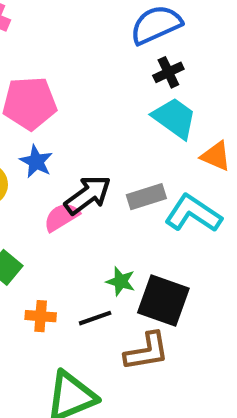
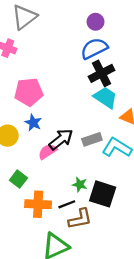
black cross: (168, 72) -> (102, 73), size x1.6
orange cross: (41, 316) -> (38, 204), size x1.6
brown L-shape: (147, 351) -> (80, 219), moved

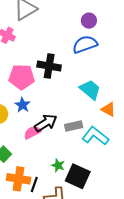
black cross: (102, 73) -> (49, 66), moved, turned 30
black line: (67, 204) -> (34, 184), moved, turned -56

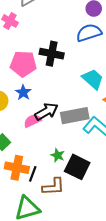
gray rectangle: (74, 126) -> (75, 116), size x1.5

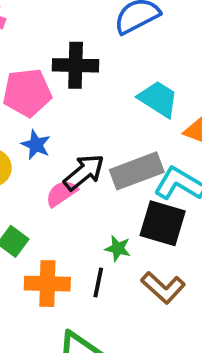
black square: (77, 167) -> (163, 223), moved
black line: (33, 174) -> (98, 282), moved
brown L-shape: (53, 187) -> (163, 288), moved, turned 55

